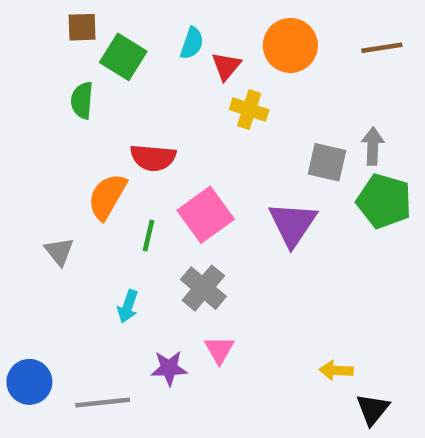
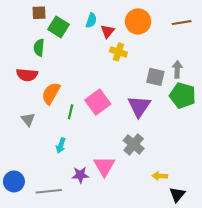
red semicircle: (153, 158) -> (27, 75), moved
gray cross: (203, 288) -> (134, 144), moved
pink triangle: (219, 350) -> (104, 166), size x1.5

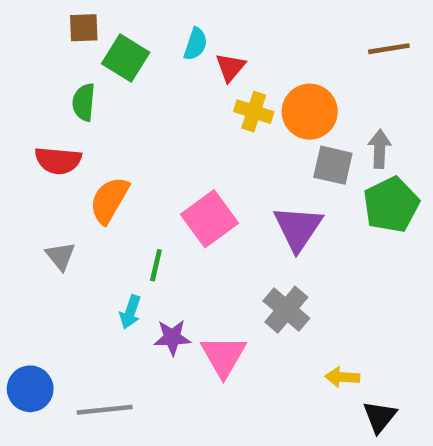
orange circle: (138, 21) -> (310, 112), moved
green pentagon: (183, 95) -> (391, 205), turned 30
green line: (71, 112) -> (156, 265), moved
purple star: (80, 175) -> (172, 338), moved

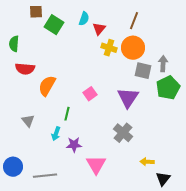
brown line: (389, 49) -> (134, 21), moved, turned -60
green semicircle: (84, 102) -> (14, 44), moved
pink square: (210, 219) -> (90, 94), size x0.6
gray triangle: (60, 256) -> (28, 121), moved
pink triangle: (223, 356) -> (96, 165), moved

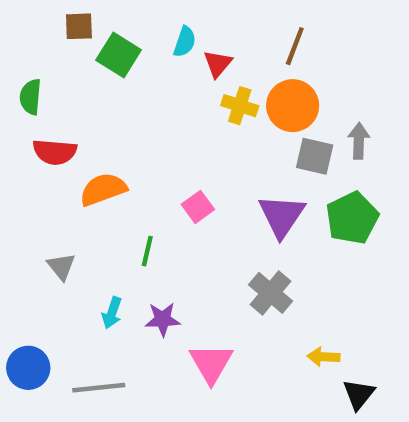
orange semicircle: (47, 86) -> (103, 189), turned 40
green pentagon: (168, 88) -> (352, 218), moved
cyan arrow: (56, 134) -> (112, 313), moved

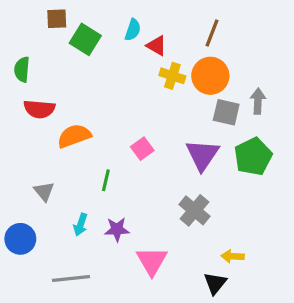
red triangle: (218, 64) -> (157, 46), turned -40
blue circle: (28, 368) -> (20, 239), moved
black triangle: (359, 394) -> (215, 283), moved

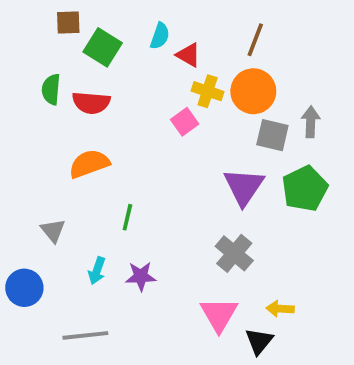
green semicircle: (22, 69) -> (51, 89), moved
red semicircle: (39, 109) -> (91, 103), moved
pink square: (142, 149) -> (185, 122), moved
pink triangle: (152, 261) -> (219, 314), moved

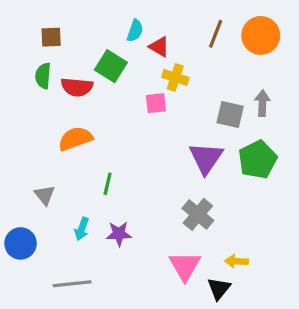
brown square: (68, 23) -> (51, 37), moved
green square: (103, 47) -> (111, 66), moved
orange circle: (253, 91) -> (261, 35), moved
pink square: (185, 122) -> (156, 103), turned 30

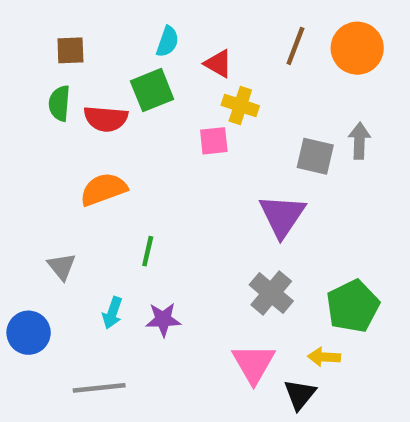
cyan semicircle: (135, 31) -> (168, 42), moved
green square: (111, 66) -> (152, 90), turned 36
green pentagon: (258, 160) -> (353, 306), moved

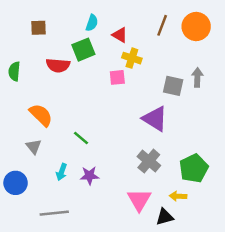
green semicircle: (59, 103) -> (14, 71), moved
orange semicircle: (104, 189) -> (41, 115), moved, turned 65
purple triangle: (282, 216) -> (155, 119), turned -32
green line: (148, 251) -> (81, 138), turned -63
black triangle: (300, 394) -> (165, 217), turned 36

